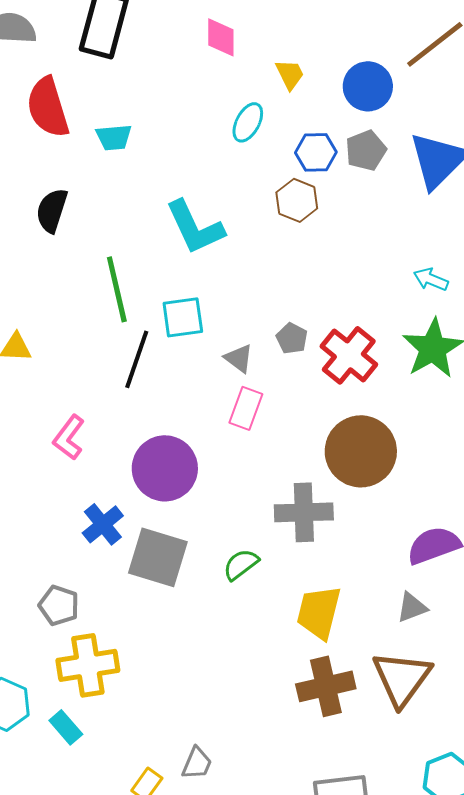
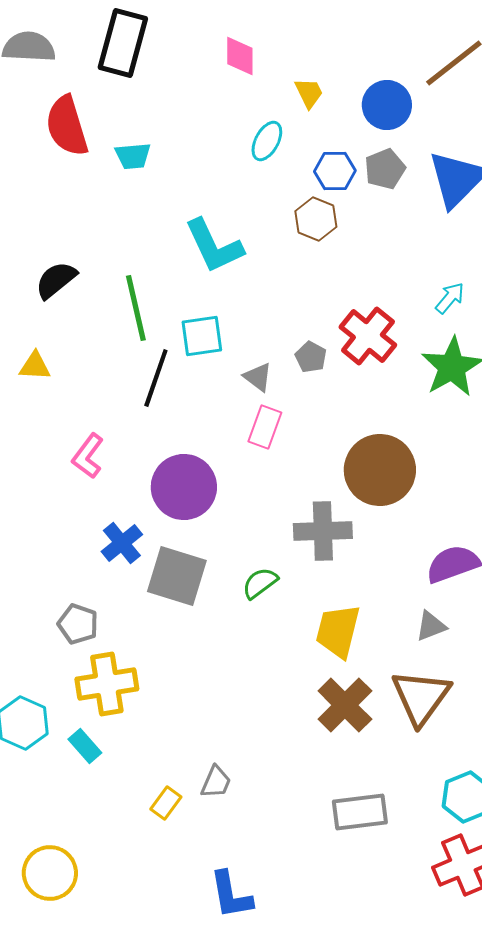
black semicircle: (52, 210) -> (56, 280), moved, turned 33
cyan arrow: (431, 279) -> (450, 298), turned 108
red cross: (349, 355) -> (368, 336), moved
brown cross: (326, 686) -> (345, 705), turned -32

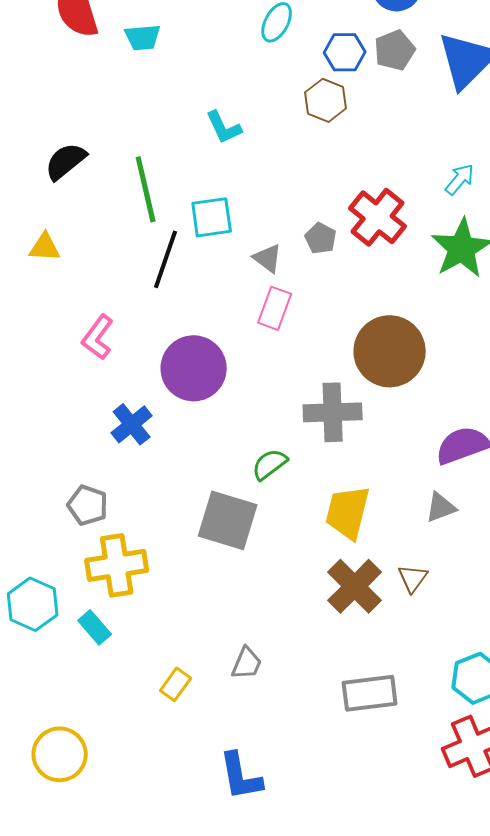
cyan L-shape: (214, 246) -> (224, 127), size x0.6
gray square: (177, 576) -> (228, 520), moved
brown triangle: (421, 697) -> (413, 578), moved, size x0.5
gray trapezoid: (216, 782) -> (247, 663), moved

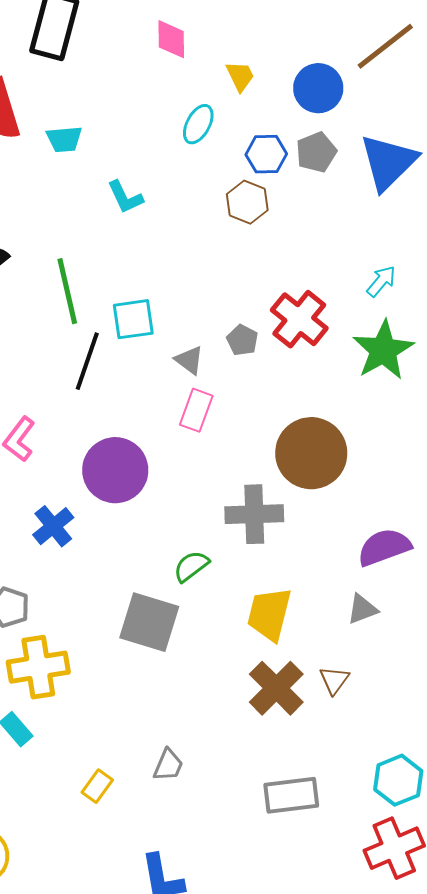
cyan L-shape: (224, 127) -> (125, 197), moved

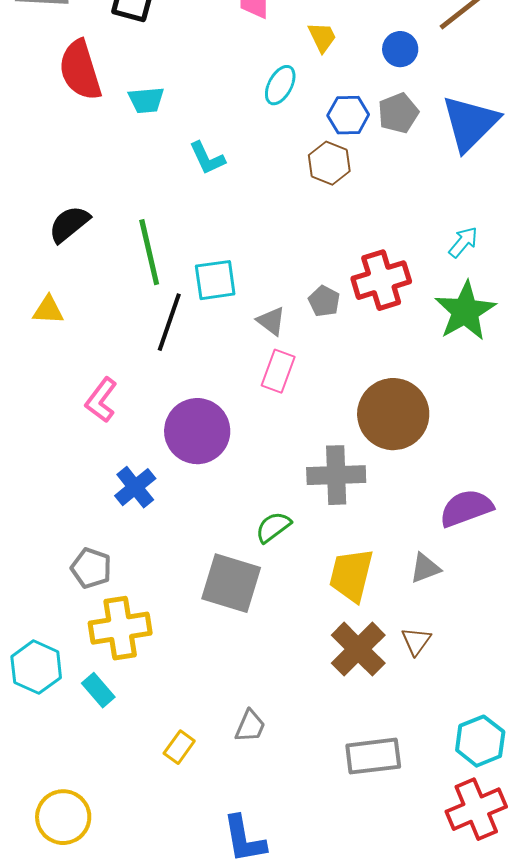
blue circle: (318, 88) -> (400, 49), size x0.7
red cross: (299, 319) -> (381, 280), turned 34
gray triangle: (362, 609) -> (425, 568), moved

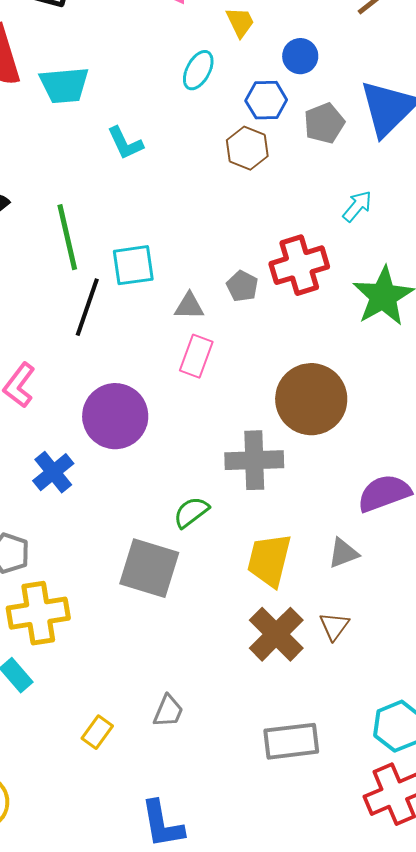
blue circle: (400, 49) -> (300, 56), moved
cyan trapezoid: (146, 100) -> (64, 85), size x1.4
gray pentagon: (398, 113) -> (324, 123), moved
cyan arrow: (463, 242) -> (357, 206), moved
gray triangle: (271, 321) -> (189, 306), turned -36

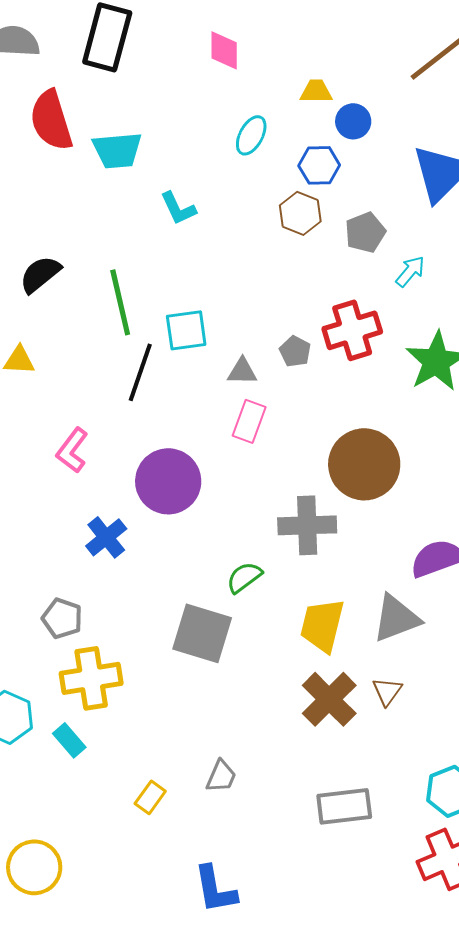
yellow trapezoid: (240, 22) -> (316, 91), moved, turned -64
gray pentagon: (324, 123) -> (365, 232), moved
gray triangle: (343, 553) -> (396, 618), size x1.6

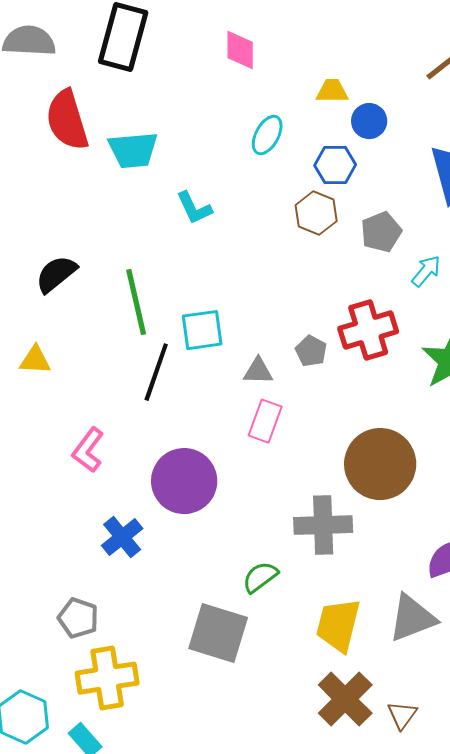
brown triangle: (387, 691) -> (402, 715), moved

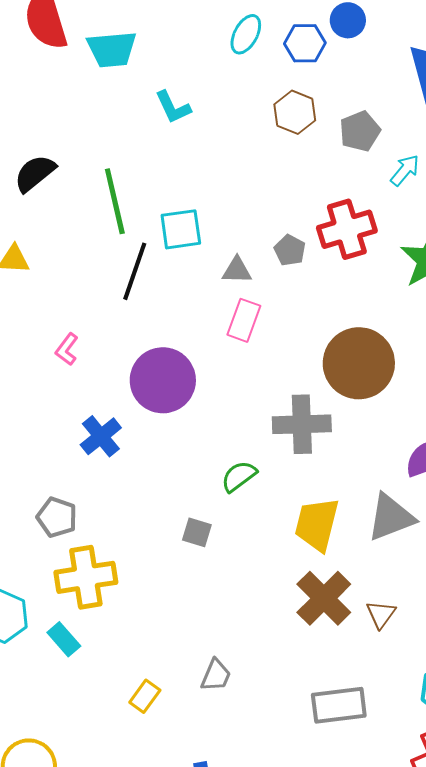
blue hexagon: (335, 165) -> (305, 43), moved
pink L-shape: (88, 450) -> (67, 349), size x0.7
gray square: (218, 633) -> (197, 532), size x0.5

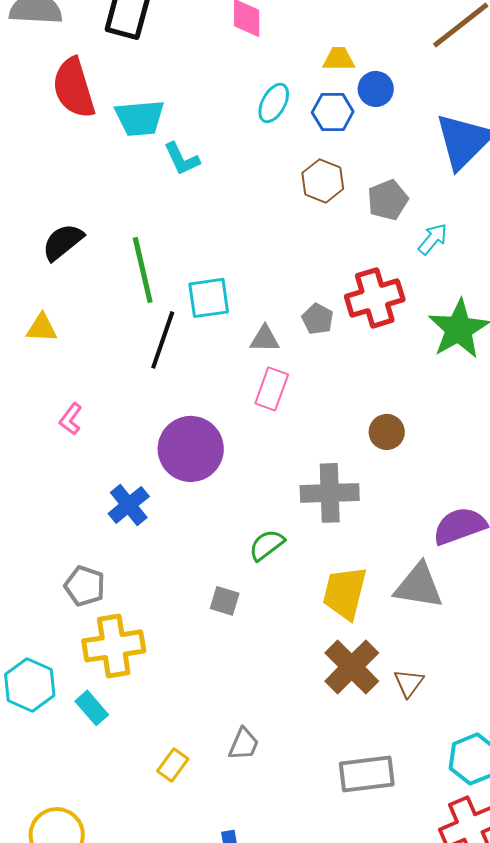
cyan L-shape: (173, 107) -> (182, 159), moved
pink L-shape: (67, 349) -> (71, 419), moved
brown circle: (359, 363) -> (387, 432), size x0.5
gray triangle: (391, 517) -> (419, 586), turned 30

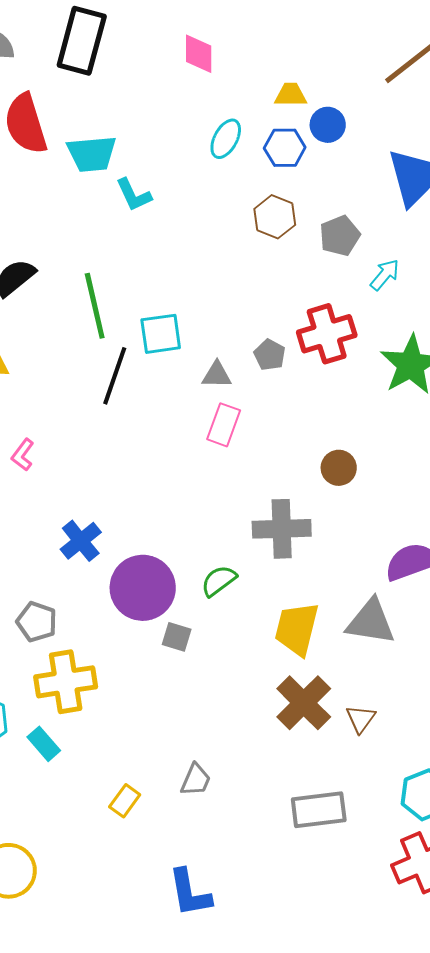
purple circle: (191, 449) -> (143, 588), moved

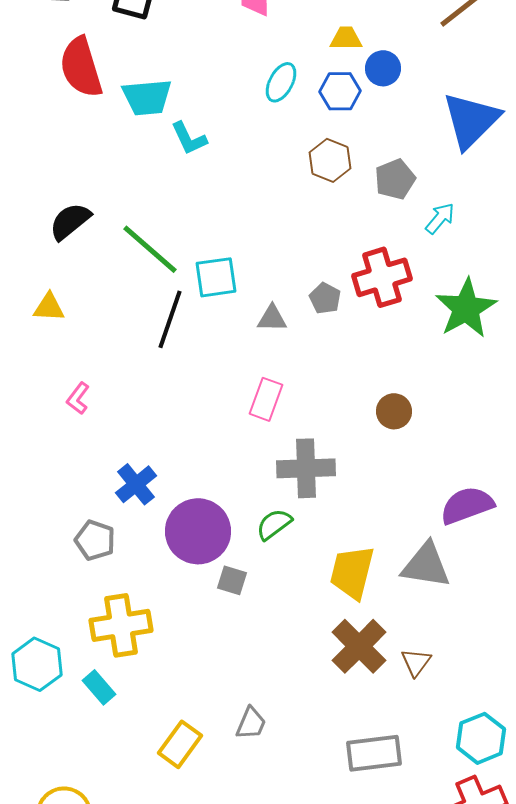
green line: (95, 306) -> (150, 249), turned -36
pink rectangle: (224, 425) -> (266, 399), moved
gray cross: (282, 529) -> (306, 468), moved
gray pentagon: (37, 622) -> (95, 540), moved
yellow rectangle: (125, 801) -> (180, 744), size x1.4

